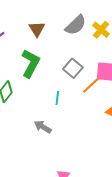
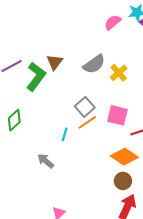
green L-shape: (31, 63) -> (36, 77), moved
orange line: (91, 85) -> (87, 122), moved

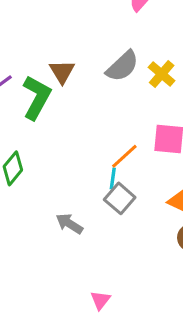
gray square: (85, 107) -> (120, 198), moved
cyan line: (65, 134) -> (113, 178), moved

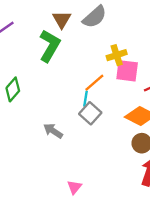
brown triangle: (62, 72) -> (62, 20), moved
yellow cross: (162, 74) -> (117, 55), moved, turned 30
green L-shape: (37, 97) -> (50, 46), moved

